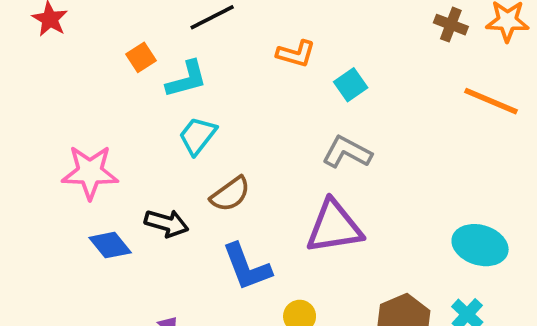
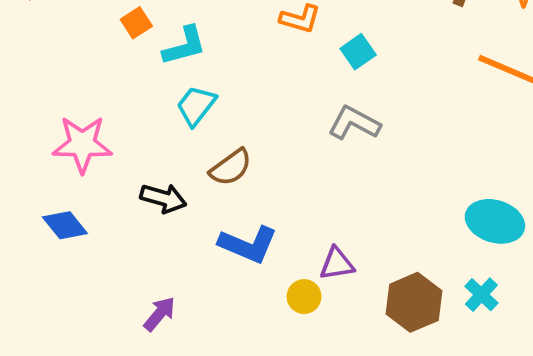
purple triangle: (334, 227) -> (337, 264), moved, size x0.6
blue diamond: (110, 245) -> (65, 225), moved
blue L-shape: (247, 267) -> (248, 245), turned -46

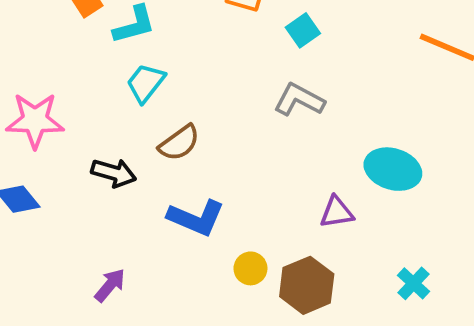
cyan ellipse: (495, 221) -> (393, 169), moved
purple triangle: (337, 264) -> (337, 212), moved
cyan cross: (481, 295) -> (413, 283), moved
brown hexagon: (414, 302) -> (307, 285), moved

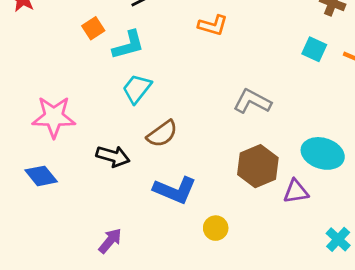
cyan square: (303, 30) -> (314, 49), moved, turned -30
purple triangle: (337, 212) -> (296, 191), moved
brown hexagon: (307, 285) -> (258, 166), moved

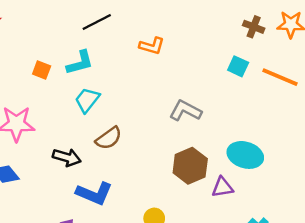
orange square: (93, 28) -> (42, 70), moved, turned -36
blue L-shape: (175, 190) -> (94, 193), moved

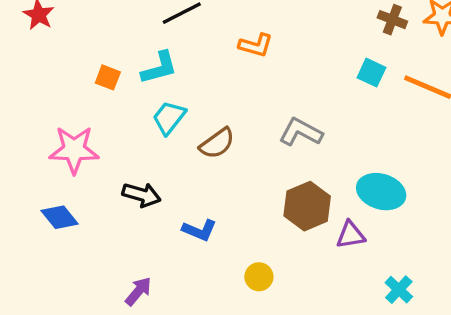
brown semicircle: (109, 138) -> (217, 143), moved
blue L-shape: (94, 193) -> (199, 230), moved, size x0.7

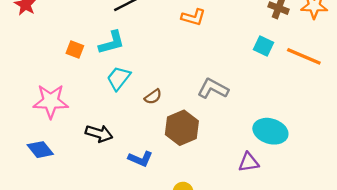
orange L-shape: (256, 45) -> (193, 17), moved
brown semicircle: (217, 143) -> (153, 97), size x0.7
brown hexagon: (307, 206) -> (182, 128), moved

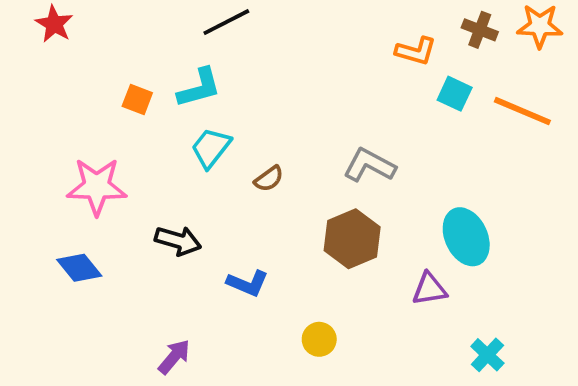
orange L-shape: (193, 17) -> (416, 51), moved
brown hexagon: (182, 128) -> (352, 239), moved
cyan ellipse: (270, 131) -> (466, 237), turned 48

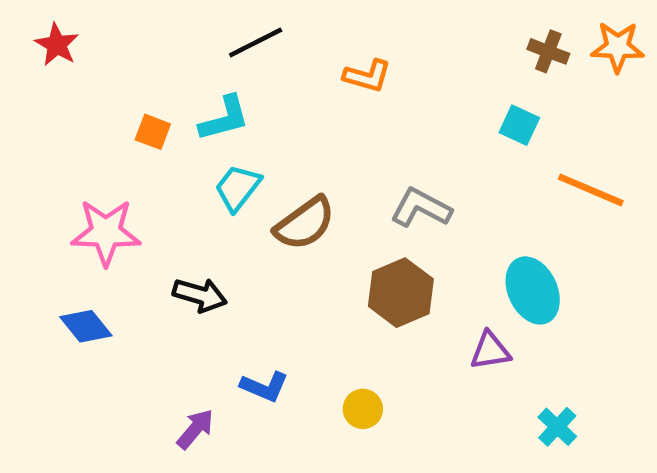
orange L-shape: (416, 51) -> (367, 76), moved
orange line: (522, 111) -> (591, 190), moved
brown semicircle: (269, 179) -> (305, 223), size x1.8
blue L-shape: (248, 283) -> (265, 387), moved

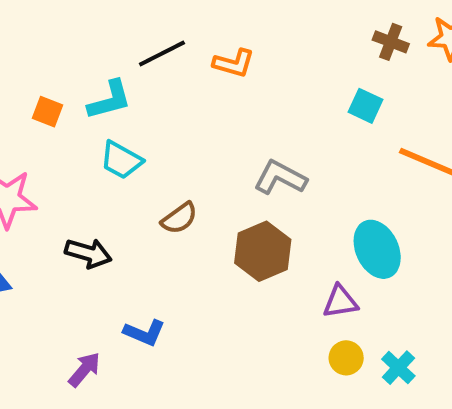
black line: (256, 42) -> (162, 53), moved
cyan trapezoid: (238, 188) -> (121, 160), turned -99
brown semicircle: (305, 223) -> (179, 218), moved, size x0.7
yellow circle: (363, 409) -> (346, 358), moved

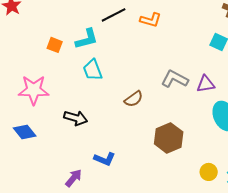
cyan trapezoid: (121, 160) -> (93, 70), turned 40
brown semicircle: (179, 218) -> (134, 99), moved
brown hexagon: (263, 251) -> (169, 138), moved
purple triangle: (340, 302) -> (206, 84), moved

